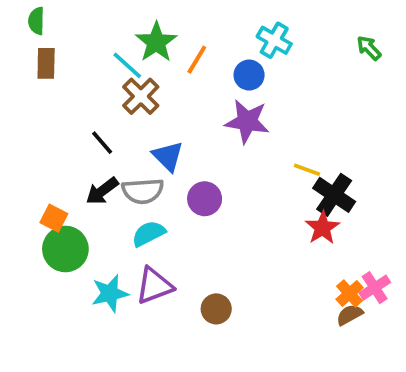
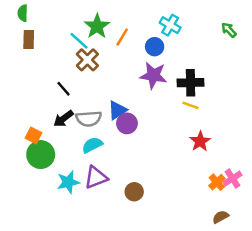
blue triangle: (168, 156) -> (117, 110), moved, turned 42
black cross: (334, 195) -> (191, 83), moved, turned -35
brown semicircle: (350, 315) -> (220, 217), moved

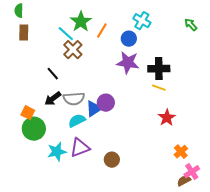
blue triangle: (117, 110) -> (94, 109), moved
pink cross: (232, 179) -> (192, 172), moved

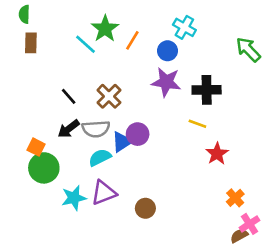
green arrow: (191, 25) -> (248, 49), moved, size x1.5
brown cross: (73, 50) -> (109, 96), moved
yellow line: (159, 88) -> (197, 124), moved

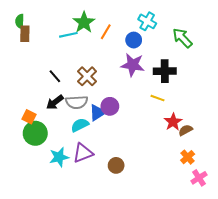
green semicircle: (24, 14) -> (20, 21), moved
cyan line: (85, 44) -> (68, 35), turned -54
green arrow: (248, 49) -> (182, 38), moved
brown semicircle: (239, 236) -> (185, 130), moved

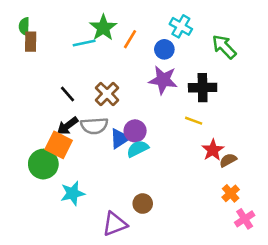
orange square: (29, 117) -> (59, 145), moved, size x1.5
cyan semicircle: (80, 125) -> (138, 149), moved
purple triangle: (83, 153) -> (115, 224), moved

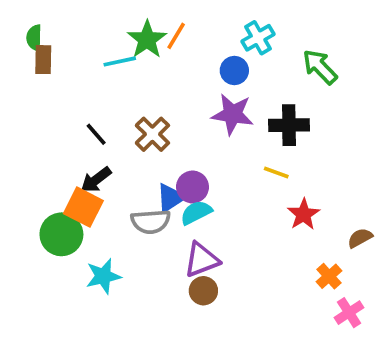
cyan cross: (181, 26) -> (258, 38), turned 30
orange line: (130, 39) -> (176, 36), moved
gray semicircle: (94, 126) -> (151, 222), moved
brown semicircle: (228, 160) -> (360, 238), moved
purple triangle: (115, 224) -> (202, 260), moved

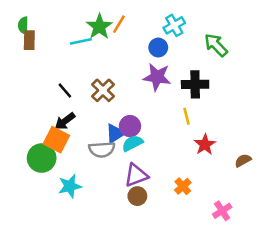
yellow line: (276, 172) -> (186, 116), turned 56
orange cross: (329, 276) -> (183, 186), moved
pink cross: (349, 313) -> (222, 211), moved

